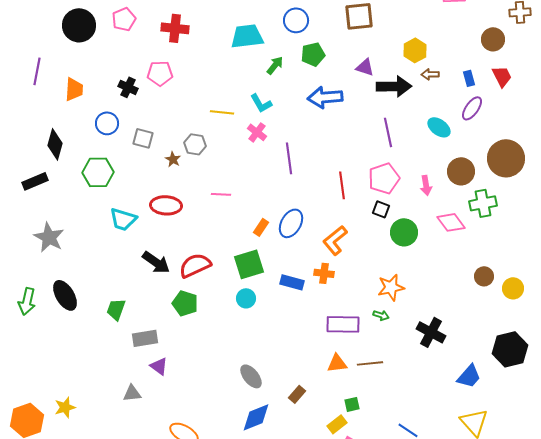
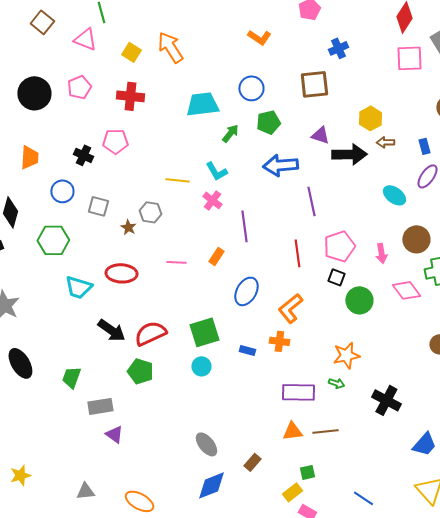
purple line: (388, 132) -> (311, 201), moved
orange rectangle: (261, 227) -> (216, 256), moved
blue rectangle: (292, 282) -> (247, 350), size x0.7
gray triangle: (132, 393) -> (85, 491), moved

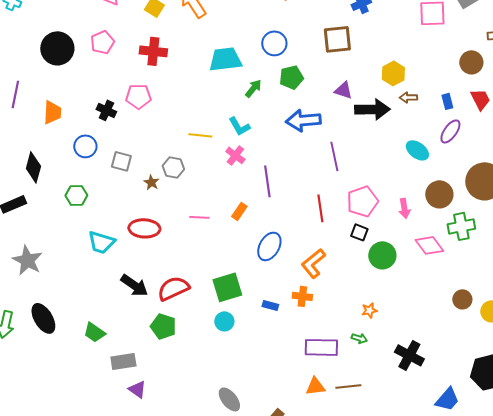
green hexagon: (53, 240) -> (76, 195), size x0.7
orange star: (346, 355) -> (369, 310), size x0.6
green trapezoid: (71, 377) -> (94, 332), turned -75

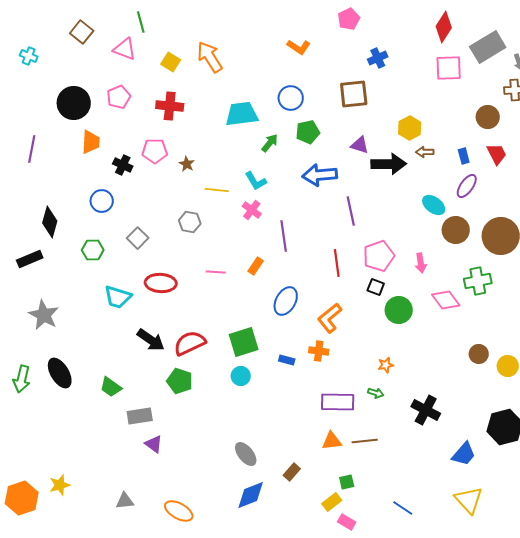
orange trapezoid: (52, 112) -> (91, 142), moved
gray square: (121, 161) -> (138, 238), moved, turned 30
brown star: (151, 182) -> (187, 164), moved
brown circle: (439, 194) -> (456, 230), moved

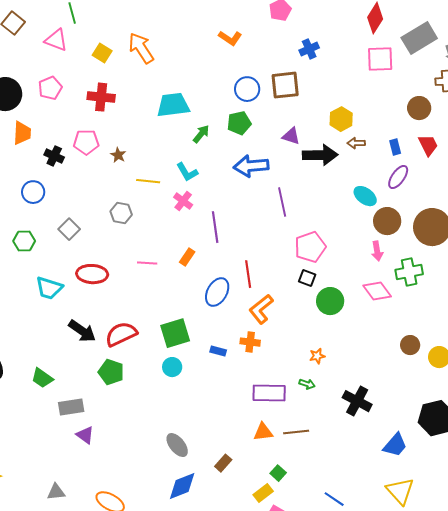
blue circle: (291, 98) -> (247, 89), moved
red line: (337, 263) -> (248, 274), moved
pink arrow: (421, 263) -> (377, 251), moved
green square: (347, 482) -> (278, 473), turned -35

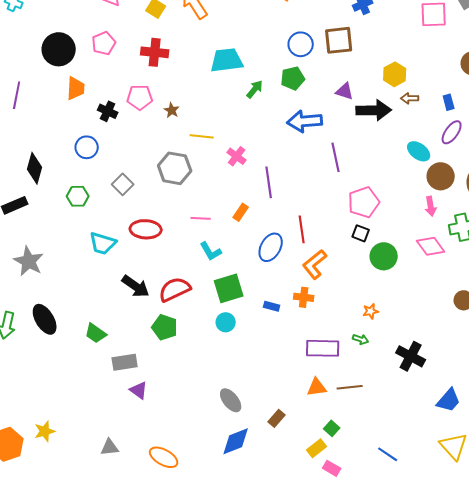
cyan L-shape: (187, 172) -> (211, 251), moved
gray hexagon: (121, 213) -> (175, 168), size x1.5

